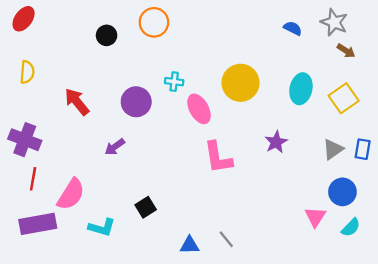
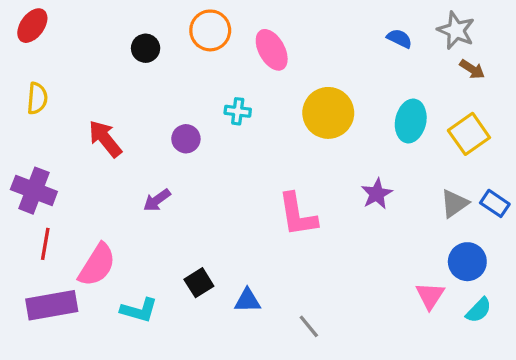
purple circle: (136, 102) -> (186, 139), size x0.7
pink ellipse: (199, 109) -> (272, 50), moved
blue rectangle: (363, 149) -> (495, 203), turned -66
blue triangle: (190, 245) -> (247, 300), moved

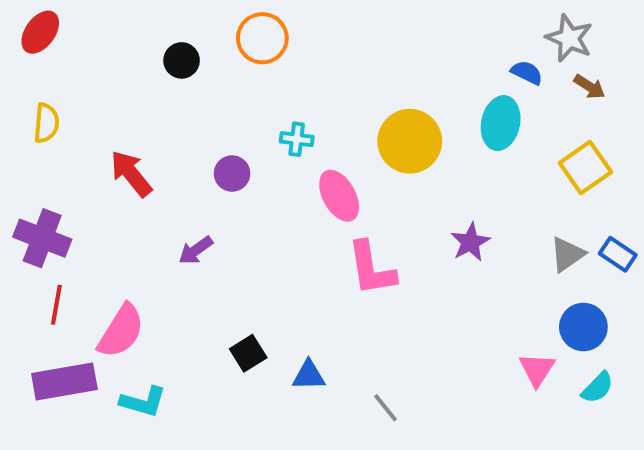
blue semicircle: (399, 39) -> (527, 73), moved
pink ellipse: (272, 50) -> (339, 196), moved
cyan ellipse: (411, 121) -> (501, 123), moved
cyan L-shape: (139, 310) -> (143, 402), moved

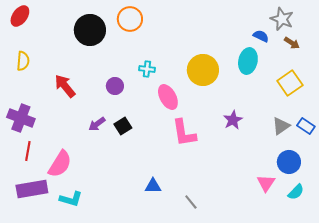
black circle: (182, 60) -> (90, 30), size x1.8
black square: (248, 353) -> (123, 126), moved

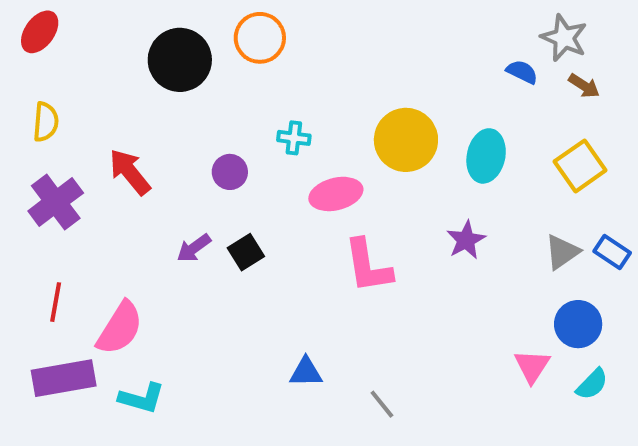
cyan ellipse: (248, 61) -> (486, 156), moved
pink ellipse: (168, 97) -> (336, 194), turned -75
purple cross: (21, 118) -> (56, 202), moved, turned 32

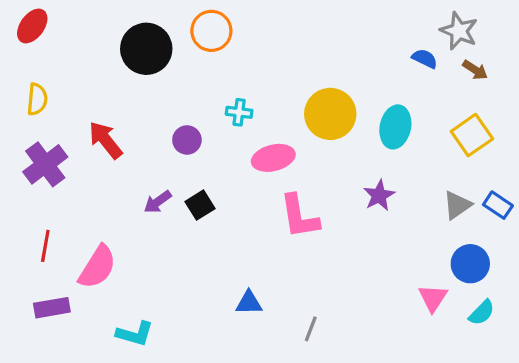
purple rectangle: (64, 378) -> (52, 308), size x0.7
cyan L-shape: (142, 398) -> (135, 334), moved
gray line: (382, 404) -> (311, 329), turned 60

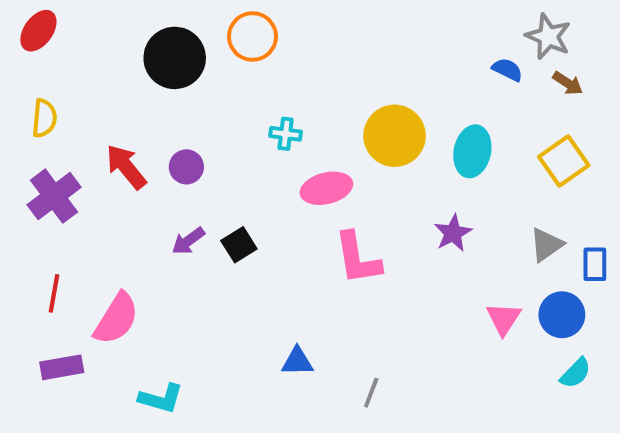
purple circle: (187, 140) -> (186, 167), moved
blue rectangle: (498, 205) -> (595, 264), moved, turned 56
pink triangle: (433, 298) -> (504, 319), moved

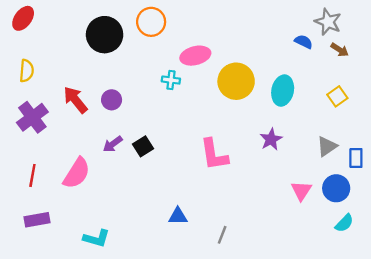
yellow square: (564, 161) -> (337, 96), size x0.7
pink ellipse: (326, 188) -> (195, 56), moved
pink semicircle: (116, 319) -> (77, 173), moved

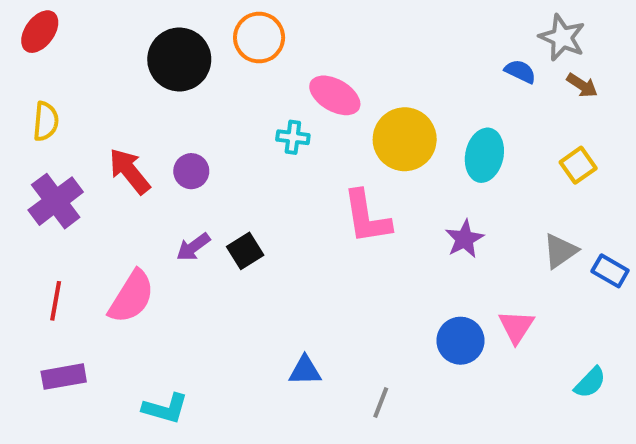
pink ellipse: (195, 56) -> (335, 95), turned 44
pink L-shape: (214, 155) -> (367, 217), moved
blue rectangle: (356, 158) -> (610, 271), turned -60
blue circle: (336, 188) -> (460, 341), moved

